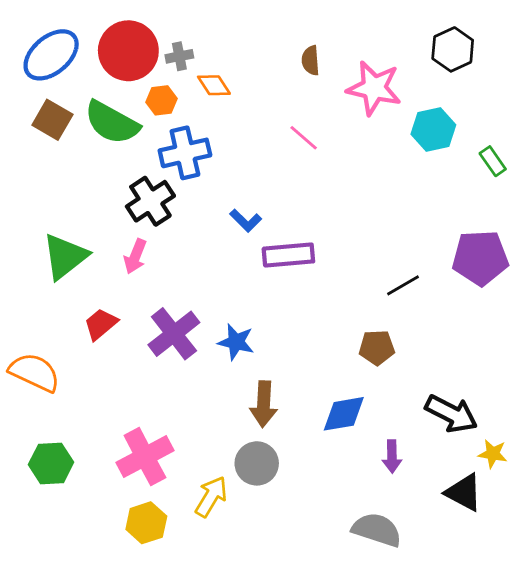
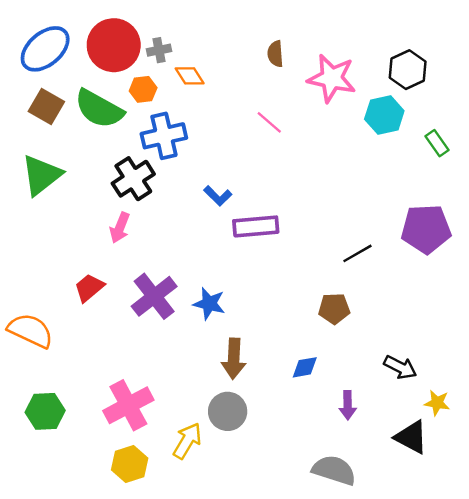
black hexagon: (453, 49) -> (408, 70), moved
green triangle: (65, 256) -> (41, 175), moved
blue diamond: (344, 414) -> (305, 367), size x0.7
black arrow: (451, 414) -> (400, 367), size x0.7

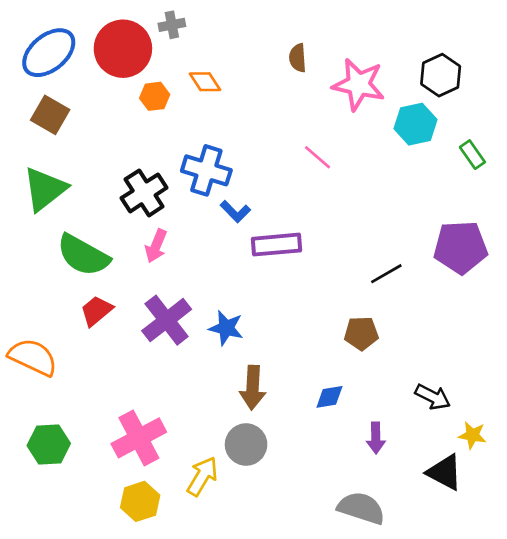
gray cross: (159, 50) -> (172, 25), moved
green semicircle: (99, 109) -> (83, 255), moved
pink line: (269, 122) -> (318, 157), moved
blue cross: (164, 136) -> (206, 170), moved, turned 30
pink arrow: (120, 228) -> (156, 246), moved

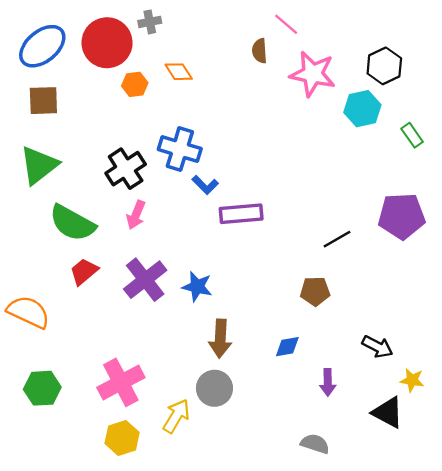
brown square: (50, 115) -> (43, 101), turned -32
pink line: (318, 157) -> (286, 24), moved
gray semicircle: (361, 508) -> (315, 444), size x0.7

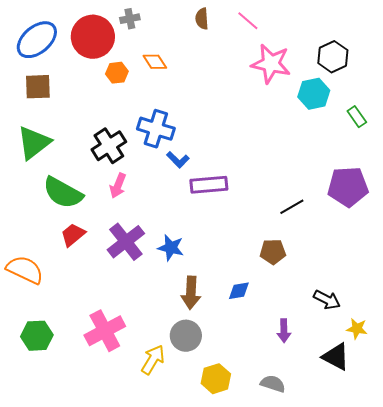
brown semicircle: (260, 51) -> (202, 19), moved
blue diamond: (287, 347) -> (239, 291), moved
yellow hexagon: (122, 438) -> (216, 379), moved

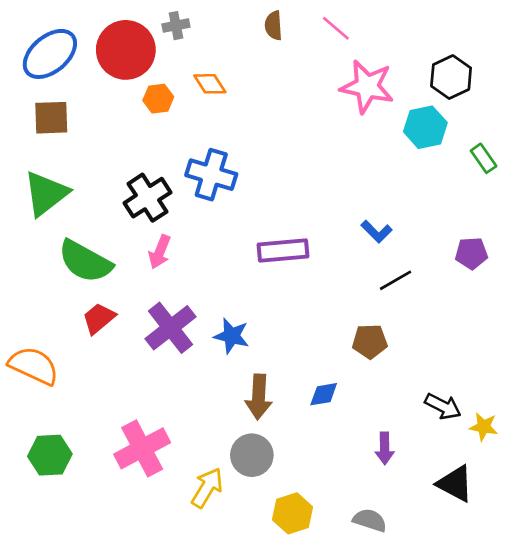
blue L-shape: (178, 160) -> (377, 232), moved
purple pentagon: (348, 187) -> (471, 253), size x0.6
yellow star: (357, 329) -> (484, 427), moved

